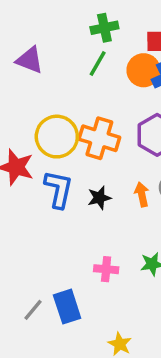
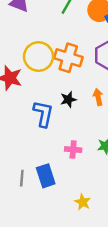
blue L-shape: (59, 189) -> (43, 114), moved
gray line: (33, 310) -> (22, 178), turned -35

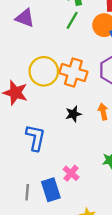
blue L-shape: (43, 114) -> (35, 138), moved
pink cross: (73, 150) -> (71, 173), moved, turned 35

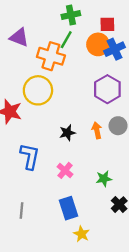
orange cross: (73, 72) -> (51, 56), moved
pink cross: (71, 173) -> (65, 170), moved
blue rectangle: (51, 190) -> (69, 208), moved

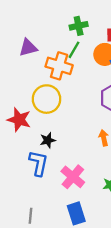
purple triangle: (19, 37) -> (28, 48), turned -36
black star: (67, 133) -> (48, 140), moved
pink cross: (65, 170) -> (73, 177), size x1.5

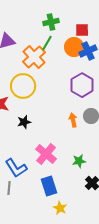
orange cross: (59, 66) -> (34, 57), turned 30
blue L-shape: (38, 163) -> (16, 168), moved, turned 135

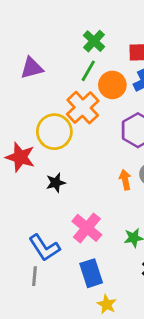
green cross: (51, 22) -> (94, 41), turned -35
orange circle: (74, 47) -> (112, 85), moved
orange cross: (34, 57) -> (83, 108), moved

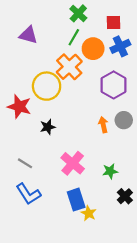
purple triangle: (32, 68) -> (28, 35), turned 30
blue L-shape: (44, 248) -> (28, 194), moved
gray line: (35, 276) -> (25, 163), moved, turned -63
yellow star: (107, 304) -> (89, 213), moved

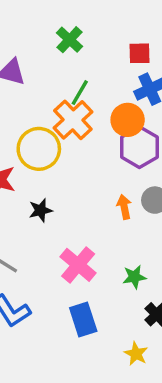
green cross: (78, 13) -> (70, 40), moved
green line: (74, 37) -> (80, 93), moved
orange circle: (93, 49) -> (128, 120), moved
yellow star: (89, 213) -> (136, 354), moved

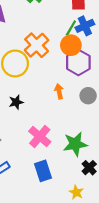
green line: (80, 93) -> (71, 28), moved
orange arrow: (124, 207) -> (59, 91), moved
green star: (134, 277) -> (75, 144), size x1.6

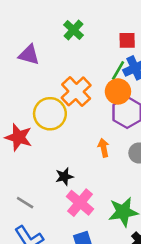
black star: (16, 102) -> (64, 177), moved

